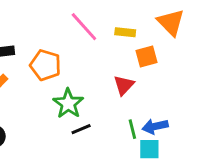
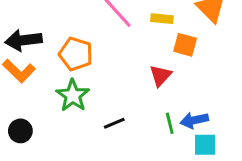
orange square: (147, 57) -> (185, 45), turned 30
green star: (68, 104) -> (73, 96), moved
cyan square: (149, 149) -> (205, 145), moved

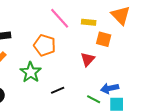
orange pentagon: (76, 54) -> (45, 45), moved
green line: (170, 123) -> (94, 99), moved, turned -48

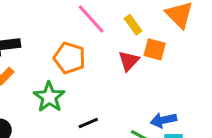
yellow rectangle: (89, 22) -> (133, 25), turned 48
red triangle: (88, 59) -> (129, 61), moved

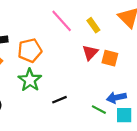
orange square: (155, 49) -> (110, 58), moved
orange pentagon: (69, 58) -> (30, 50), moved, turned -30

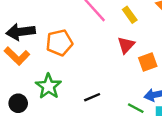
orange square: (110, 58) -> (148, 62), moved, turned -35
green star: (30, 80) -> (48, 86), moved

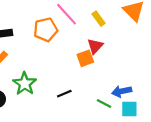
orange pentagon: (59, 43) -> (46, 30), moved
orange square: (148, 62) -> (85, 58), moved

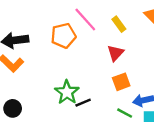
orange square: (85, 58) -> (121, 82), moved
green star: (25, 84) -> (67, 92), moved

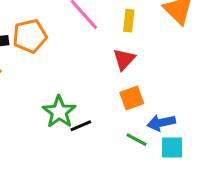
yellow rectangle: (119, 24) -> (129, 21), turned 42
orange pentagon: (63, 36) -> (30, 36), moved

